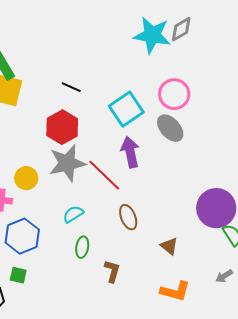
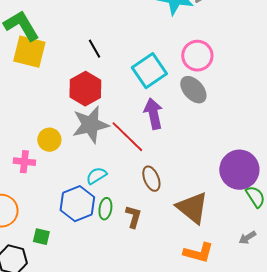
black line: (71, 87) -> (94, 49), turned 36
blue hexagon: (22, 236) -> (77, 204), moved
brown triangle: (169, 246) -> (192, 208), size x1.8
brown L-shape: (112, 271) -> (133, 217), moved

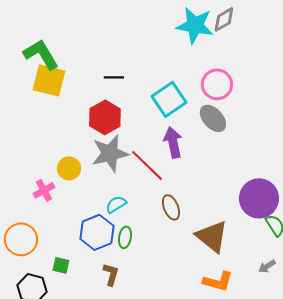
black line: (94, 49) -> (114, 77), turned -60
pink cross: (24, 162) -> (44, 190), turned -35
brown L-shape: (133, 217) -> (111, 274), moved

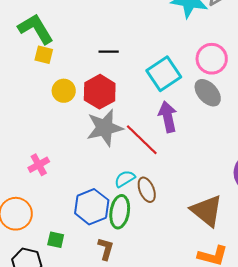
yellow square: (49, 80) -> (44, 55), size x0.6
yellow circle: (69, 168) -> (64, 91), moved
cyan semicircle: (116, 204) -> (125, 179), moved
brown ellipse: (171, 207) -> (147, 190), moved
green ellipse: (125, 237) -> (120, 212), size x1.5

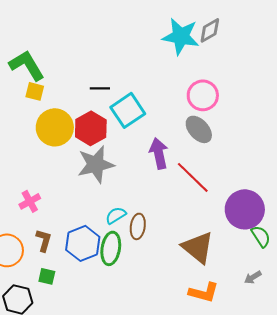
cyan square: (164, 74) -> (128, 110), moved
yellow circle: (64, 91) -> (55, 127), size x1.6
red line: (142, 140) -> (193, 177), moved
brown ellipse: (147, 190) -> (138, 226), turned 30
brown L-shape: (106, 249) -> (44, 240), moved

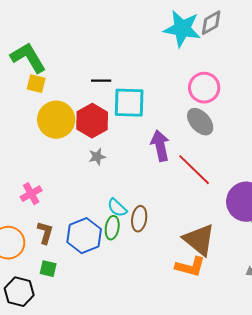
cyan square: (128, 110) -> (129, 103), turned 36
gray star: (96, 164) -> (97, 157), size x0.5
cyan semicircle: (116, 215) -> (117, 208), turned -105
green ellipse: (111, 248) -> (112, 228), moved, size x0.7
orange L-shape: (204, 292) -> (190, 267), moved

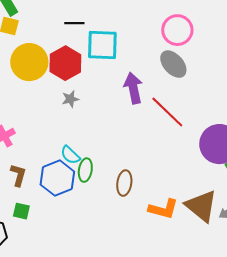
cyan semicircle: (117, 208) -> (70, 155), moved
brown ellipse: (139, 219) -> (124, 183), moved
brown triangle: (199, 240) -> (201, 206), moved

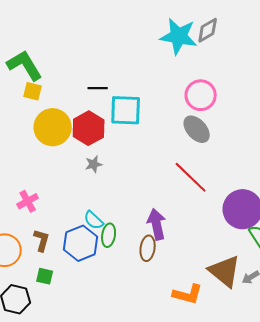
purple arrow: (133, 88) -> (157, 224), moved
orange L-shape: (163, 209) -> (188, 294), moved

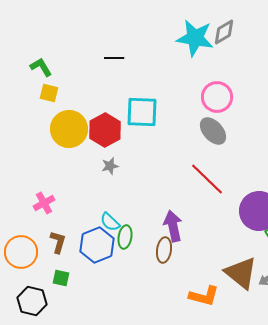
green L-shape: (25, 65) -> (41, 67), size x0.6
black line: (98, 88) -> (114, 58), moved

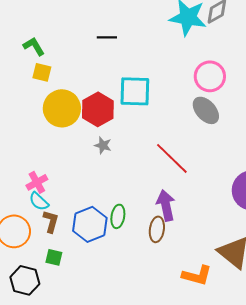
gray star: (110, 166) -> (103, 145), turned 30
red line: (207, 179) -> (172, 158), moved
cyan semicircle: (110, 222) -> (39, 201), moved

